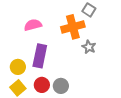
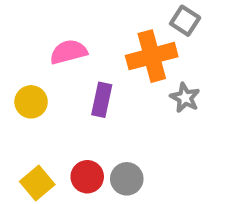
purple rectangle: (40, 56) -> (102, 100), moved, size x0.7
yellow circle: (18, 67) -> (31, 102), moved

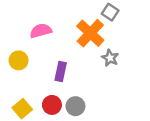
orange cross: (152, 56) -> (90, 33), turned -32
purple rectangle: (102, 100) -> (61, 72), moved

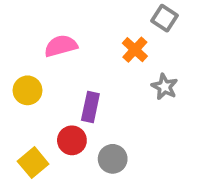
orange cross: (90, 33) -> (135, 50), size x0.6
red circle: (52, 105) -> (72, 140), moved

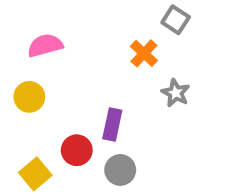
pink semicircle: (61, 46) -> (45, 45), moved
purple rectangle: (90, 107) -> (112, 125), moved

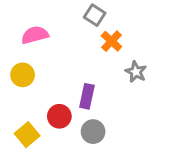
gray square: (176, 20) -> (95, 15), moved

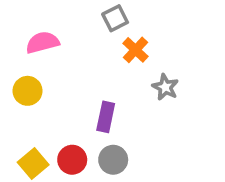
gray square: (95, 15) -> (115, 18), turned 30
red circle: (59, 116) -> (72, 160), moved

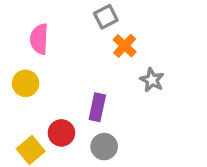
pink semicircle: (42, 42) -> (39, 39), turned -72
red circle: (72, 160) -> (61, 133), moved

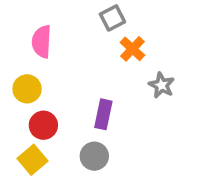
red circle: (61, 133) -> (43, 125), moved
gray circle: (104, 147) -> (94, 156), moved

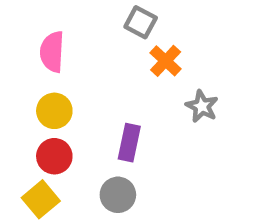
gray square: (112, 18) -> (141, 22), turned -35
yellow circle: (27, 89) -> (54, 111), moved

